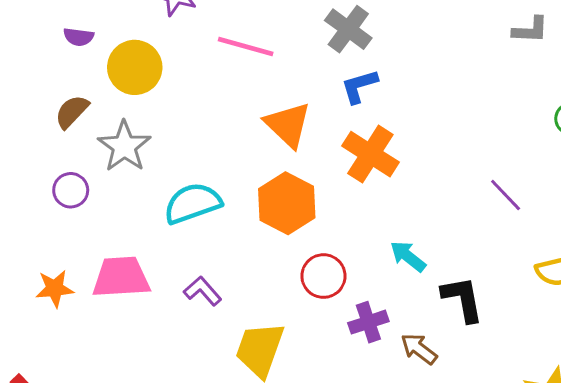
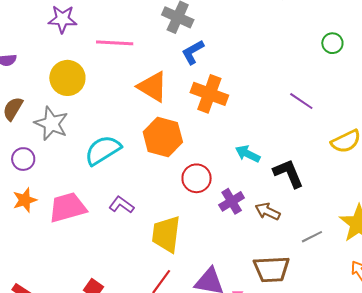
yellow circle: (135, 67) -> (67, 78), moved
orange star: (55, 289) -> (25, 200), moved

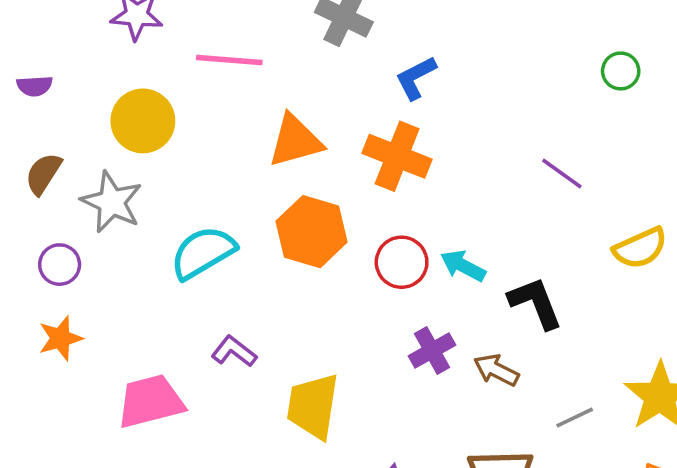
blue L-shape: (193, 52) -> (416, 78), moved
orange triangle: (153, 87) -> (295, 141), turned -48
red circle: (197, 178) -> (402, 262), moved
pink trapezoid: (68, 207) -> (151, 401), moved

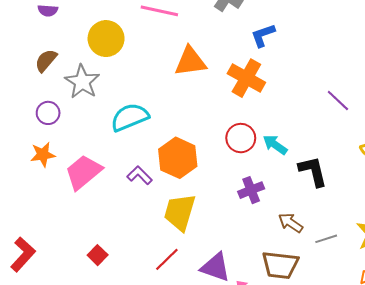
orange hexagon: (312, 232) -> (178, 158), moved
brown arrow: (496, 370) -> (291, 223), moved
pink trapezoid: (151, 401) -> (83, 172), moved, turned -33

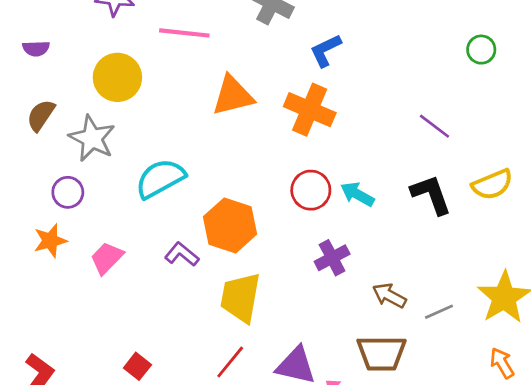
purple circle: (48, 113) -> (68, 192), moved
black L-shape: (313, 171) -> (431, 195), moved
pink trapezoid: (83, 172) -> (107, 258), size x0.7

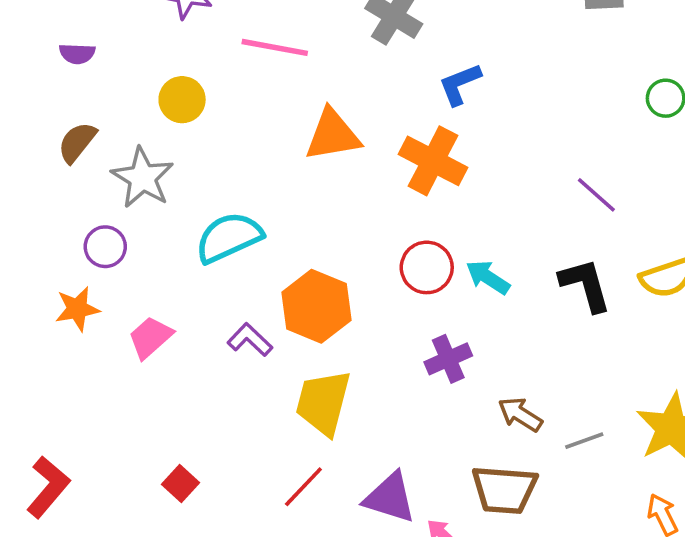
yellow circle: (117, 77) -> (182, 100), size x0.7

